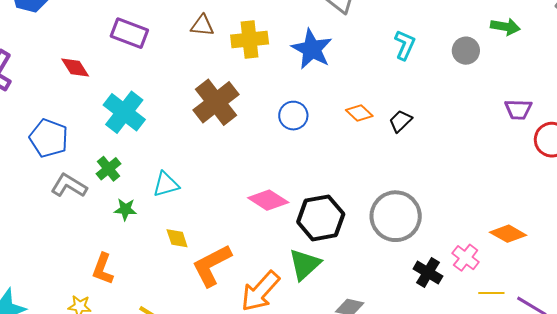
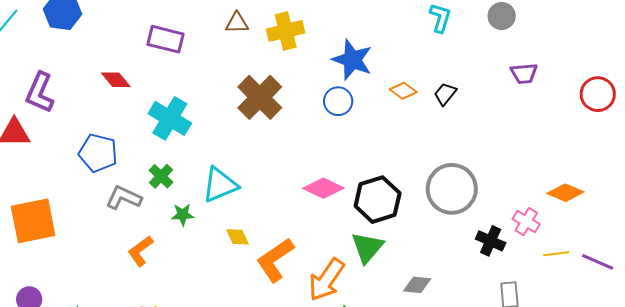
blue star: (312, 49) -> (352, 60), moved
purple trapezoid: (518, 109) -> (524, 73), moved
cyan triangle: (166, 184) -> (220, 185), size x1.4
orange L-shape: (103, 269) -> (140, 251), moved, turned 40

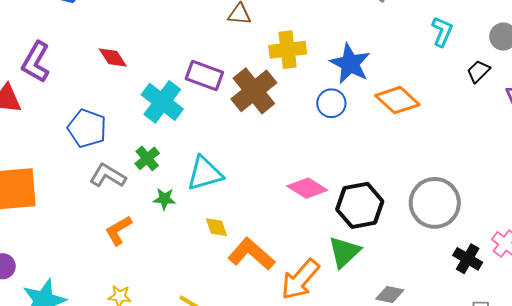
yellow cross: (286, 31) -> (288, 50), moved
purple rectangle: (165, 39) -> (204, 75), moved
orange diamond: (403, 91) -> (397, 100), size x1.6
black trapezoid: (445, 94) -> (478, 71), moved
orange L-shape: (275, 260) -> (251, 254), turned 69

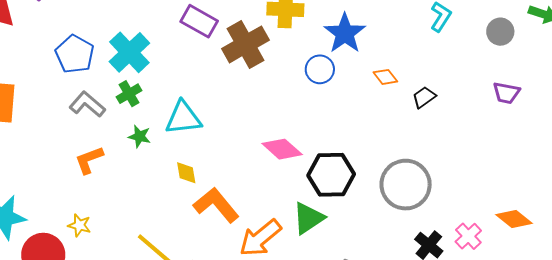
black trapezoid: (478, 71) -> (424, 97), moved
orange diamond: (397, 100) -> (385, 77), size x0.6
cyan cross: (162, 102) -> (129, 52), moved

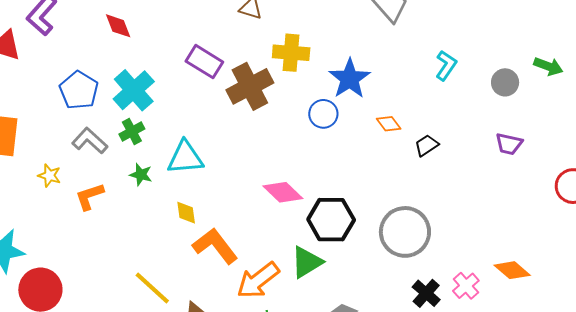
yellow star: (79, 225) -> (49, 176), moved

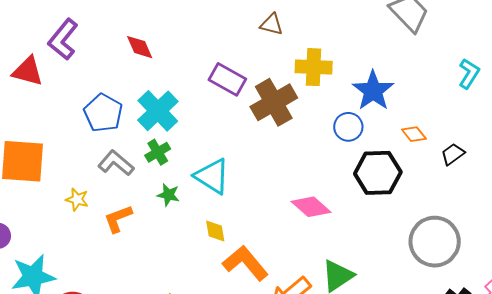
cyan triangle: (185, 158) -> (212, 176), turned 39
black hexagon: (331, 220) -> (378, 173), moved

